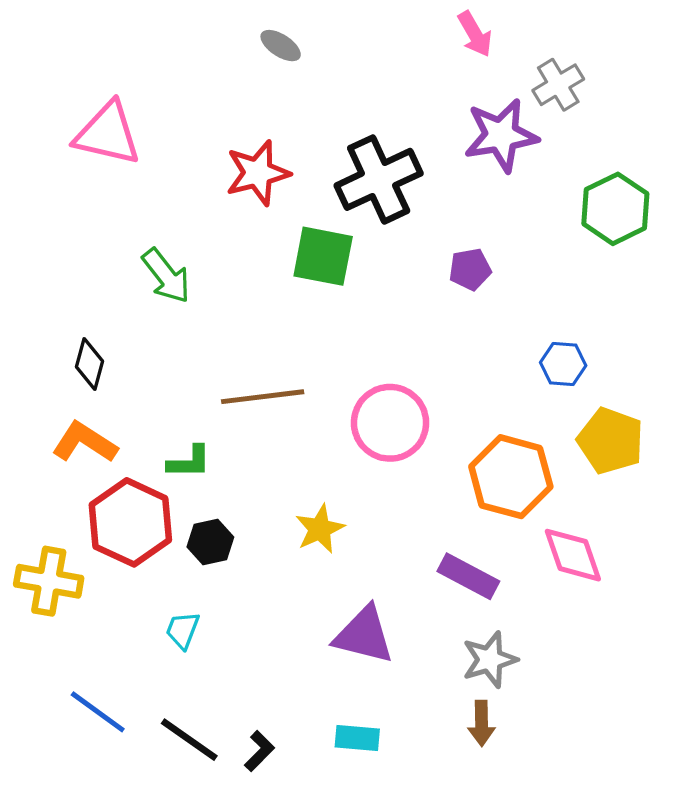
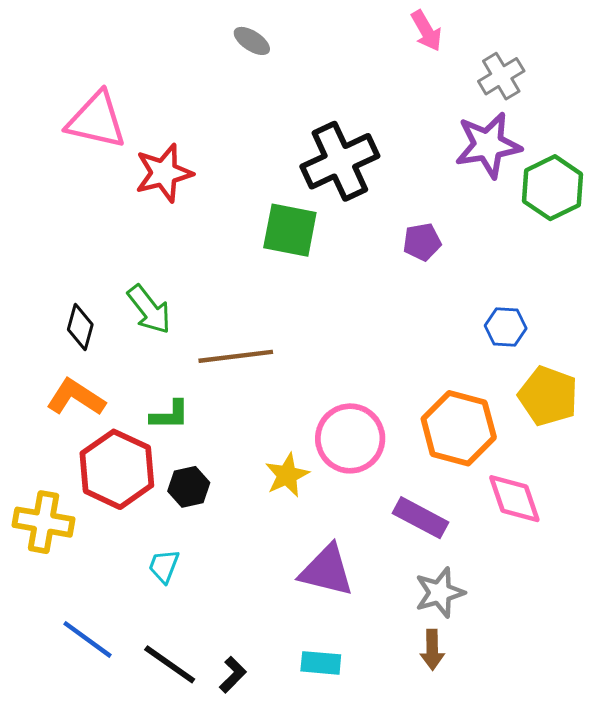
purple star: (501, 135) -> (488, 145), moved
red star: (258, 173) -> (164, 173), moved
green arrow: (166, 276) -> (149, 309), moved
pink circle: (390, 423) -> (350, 438), moved

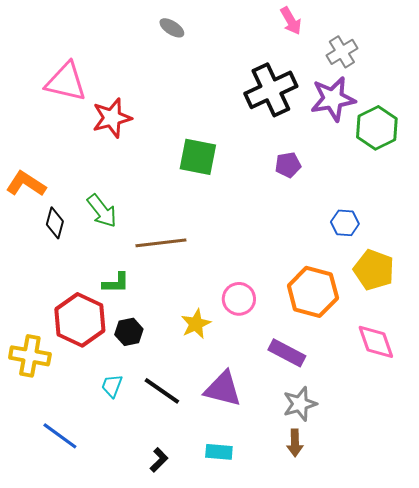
black cross: (340, 161) -> (271, 90), moved
orange L-shape: (76, 397) -> (26, 184), moved
pink circle: (350, 438) -> (239, 299), size x0.7
pink diamond: (514, 499) -> (376, 342), moved
black line: (170, 664) -> (162, 391), moved

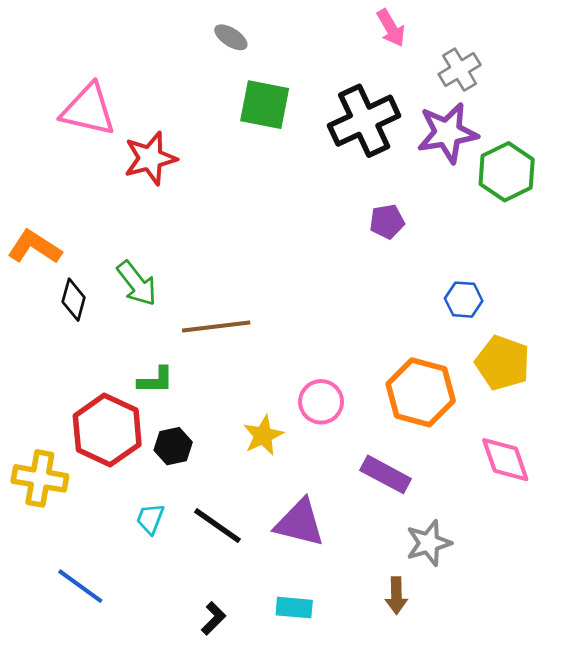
green square: (198, 157) -> (265, 105), moved
gray star: (300, 404) -> (429, 543), moved

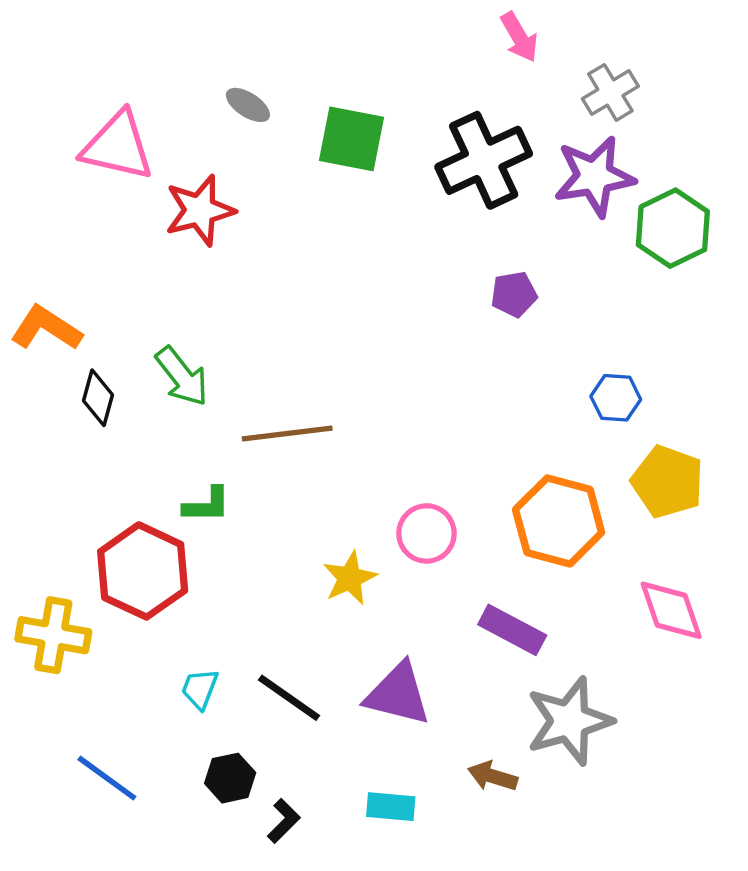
gray ellipse: (231, 37) -> (248, 105), moved
black hexagon: (173, 446) -> (230, 778), moved
gray star: (429, 543) -> (569, 721), size x1.4
brown arrow: (396, 595) -> (493, 776), moved, turned 108

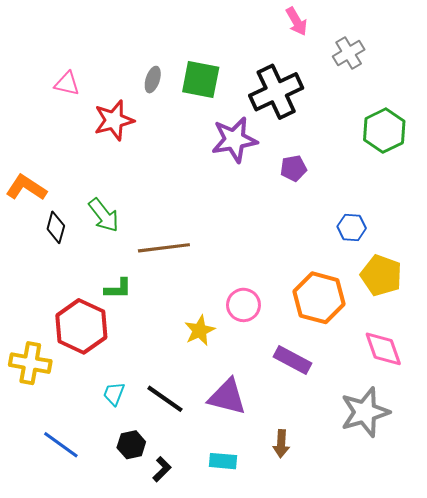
gray ellipse: (248, 105) -> (153, 80), moved, turned 75
pink triangle: (118, 146) -> (67, 84), size x0.6
purple star: (594, 176) -> (234, 140), moved
gray star: (569, 721) -> (365, 412), moved
brown arrow: (493, 776) -> (281, 444), turned -104

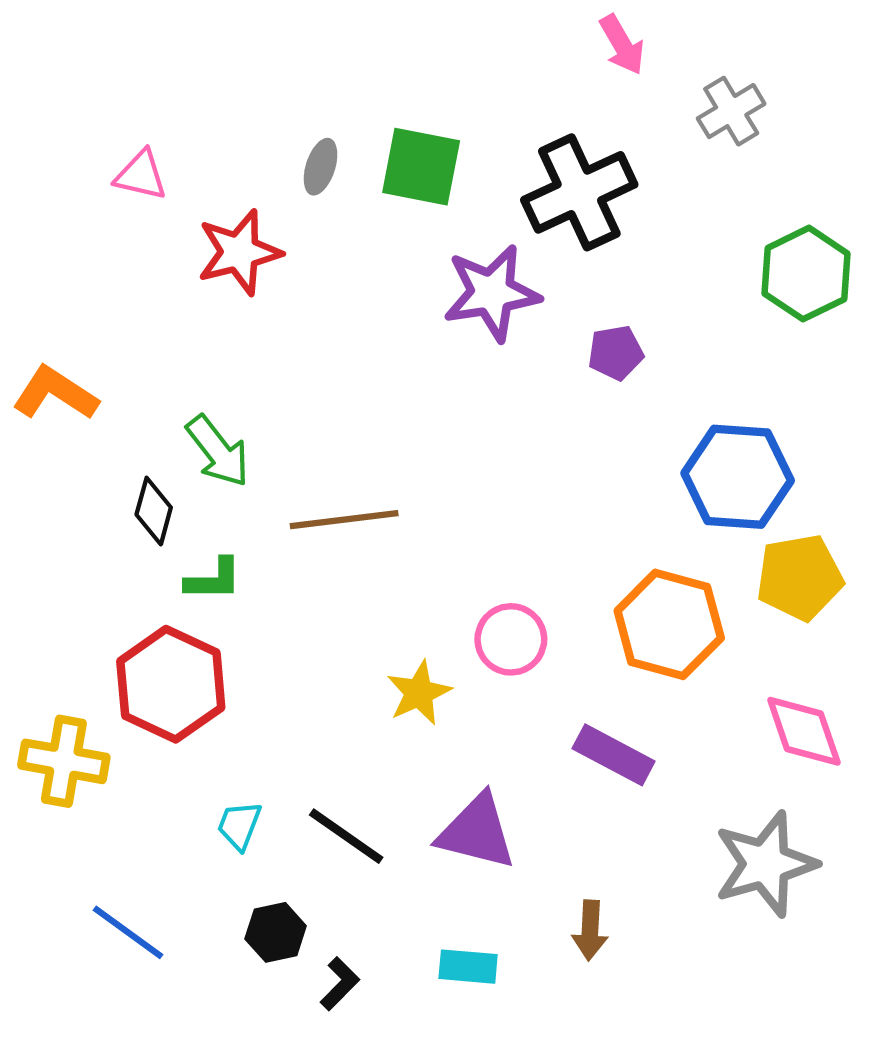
black diamond: (56, 227) -> (154, 511), moved
blue hexagon: (352, 227) -> (738, 477), size x1.8
yellow pentagon: (381, 275) -> (800, 577), turned -30
green L-shape: (118, 289) -> (214, 579), moved

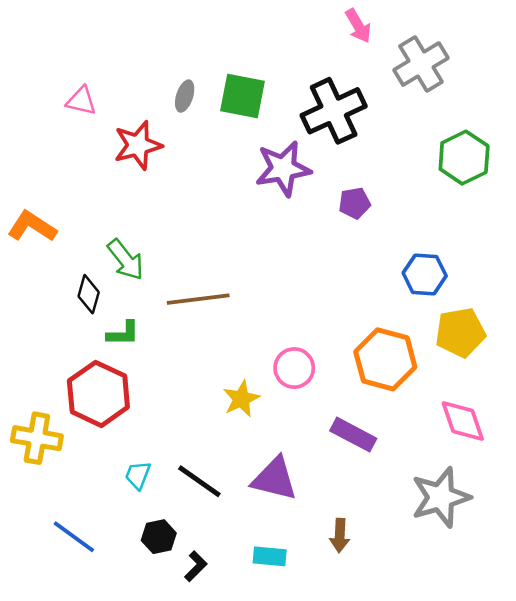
gray cross: (731, 111) -> (421, 64), size x1.4
blue hexagon: (738, 477) -> (425, 274), size x0.7

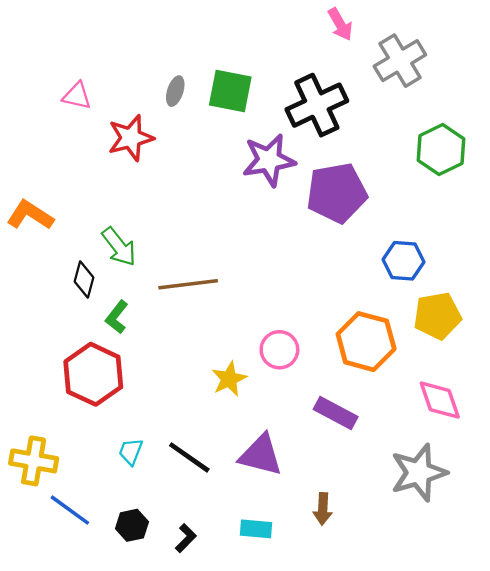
purple pentagon: (355, 203) -> (337, 193), size x2.0
green L-shape: (123, 334) -> (117, 317), turned 128
yellow cross: (37, 438) -> (34, 461), moved
black hexagon: (159, 537) -> (132, 525), moved

